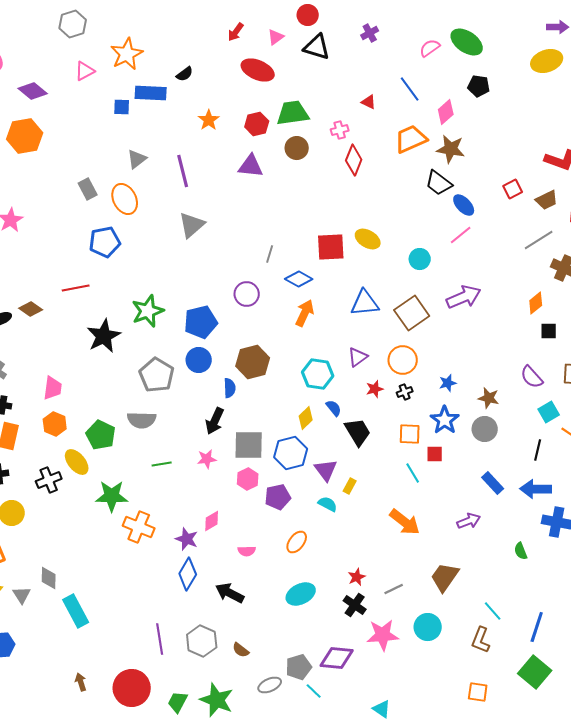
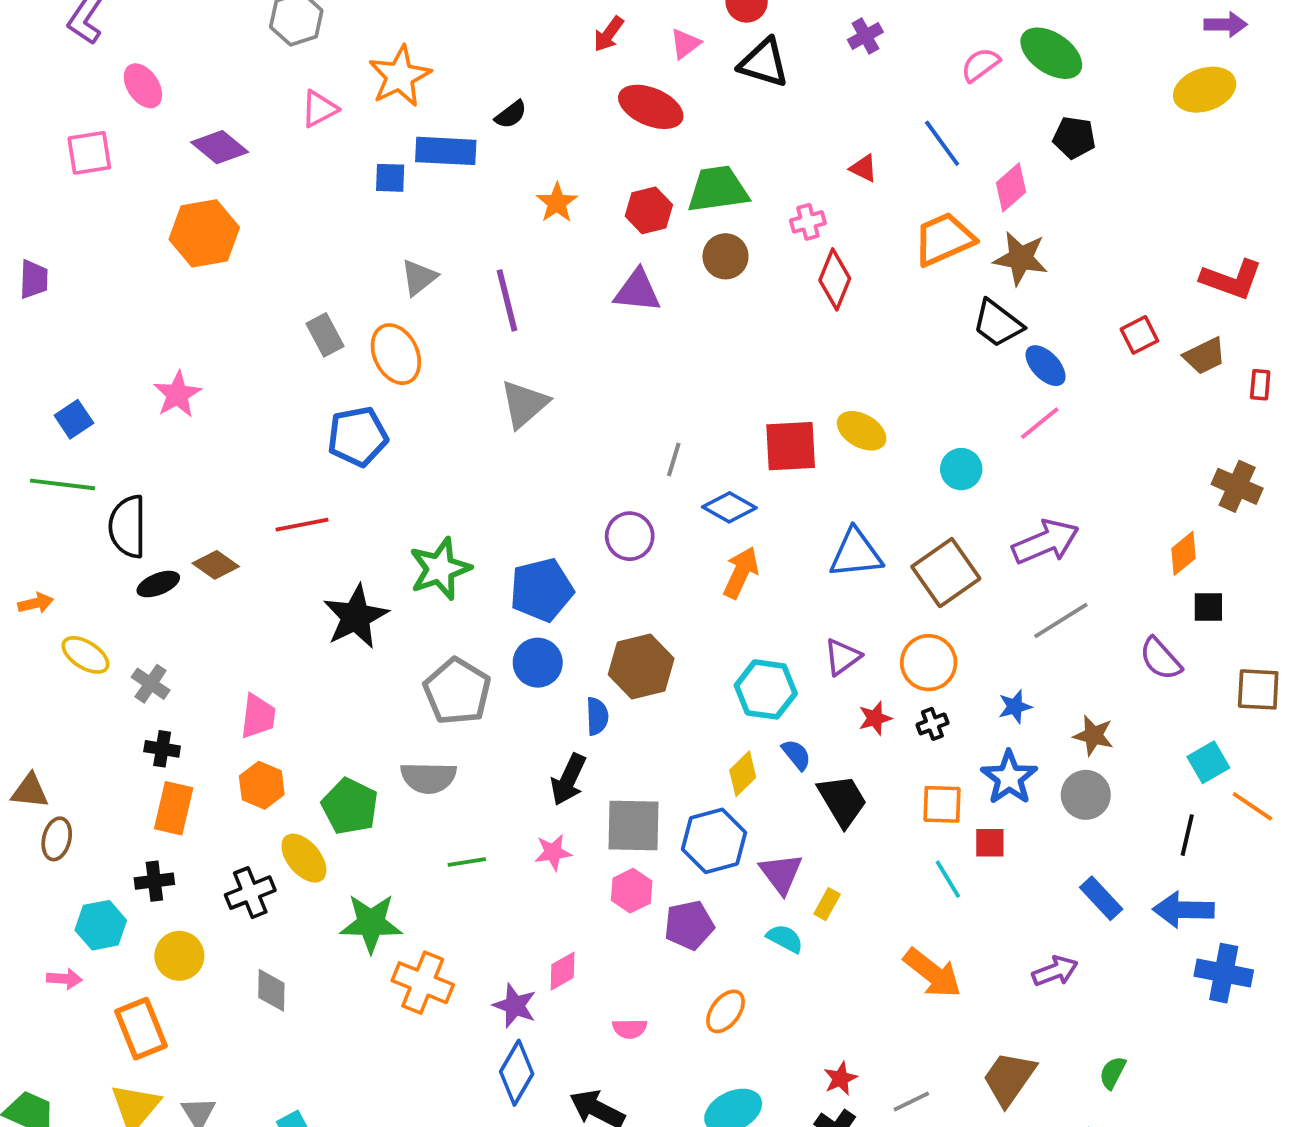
gray line: (539, 240) -> (1061, 620), moved
purple semicircle: (532, 377) -> (1160, 659), moved
green semicircle: (521, 551) -> (1113, 1073), moved, turned 48
gray diamond: (49, 578) -> (271, 990), moved

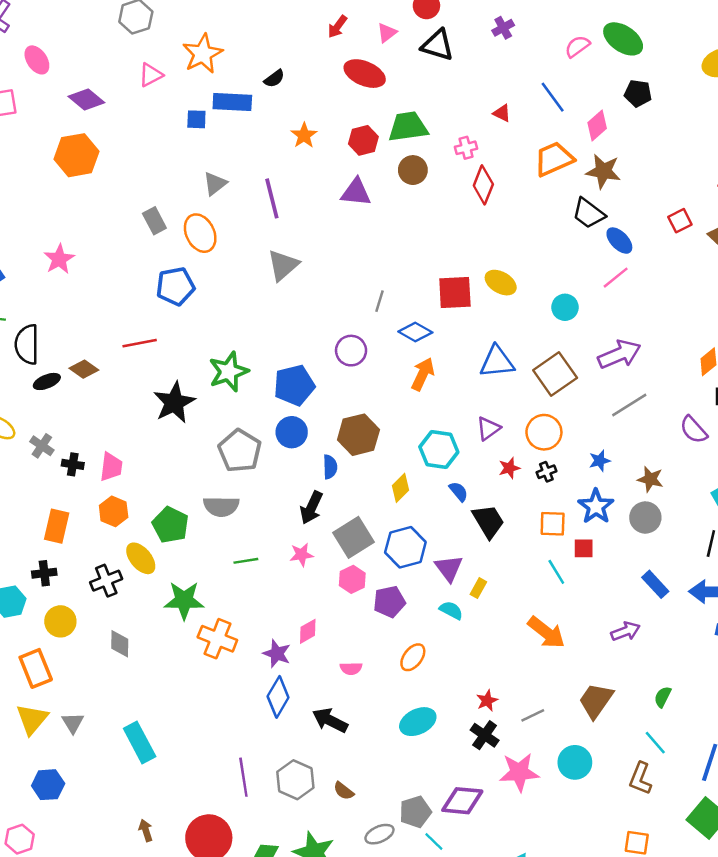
black cross: (162, 749) -> (73, 464), moved
yellow diamond: (743, 774) -> (400, 488), moved
gray square: (634, 825) -> (353, 537), turned -33

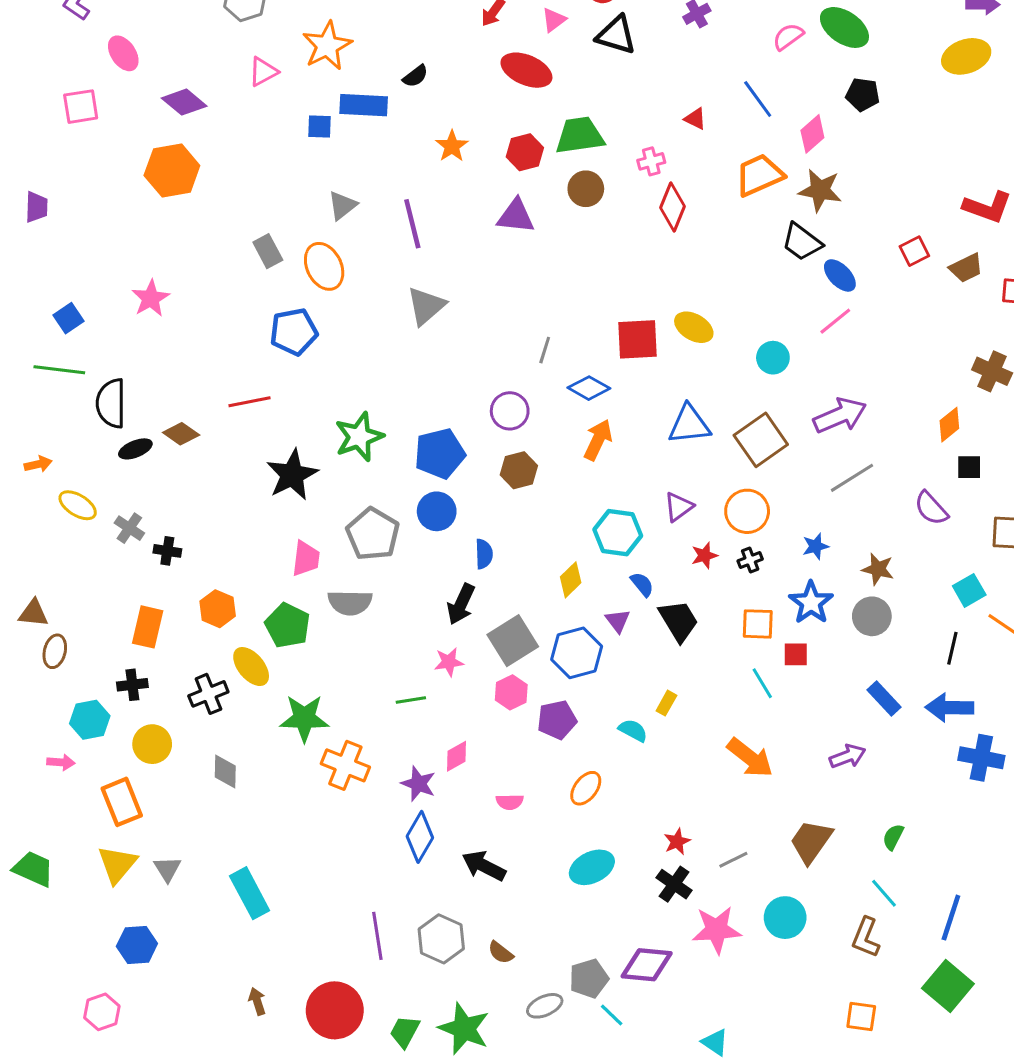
brown hexagon: (358, 435) -> (519, 470), moved, size x0.7
pink trapezoid: (111, 467) -> (306, 558), moved
green line: (246, 561) -> (411, 700), moved
purple triangle: (449, 568) -> (618, 621), moved, size x0.7

